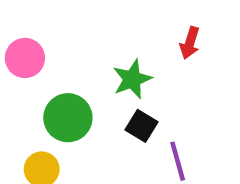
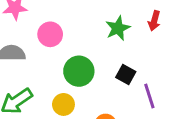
green star: (132, 79) -> (118, 28), moved

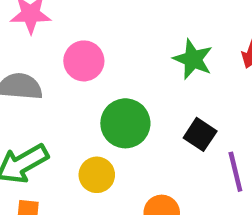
green star: (118, 28) -> (193, 59), turned -30

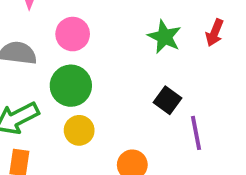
green circle: (125, 123) -> (71, 86), moved

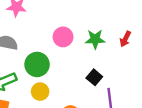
pink circle: (73, 34) -> (63, 37), moved
green star: (164, 37) -> (95, 39), turned -30

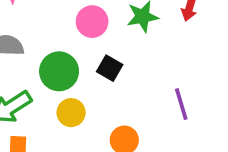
black square: (94, 77) -> (110, 68), moved

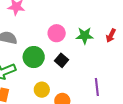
yellow circle: (71, 113) -> (42, 90), moved

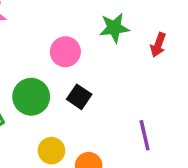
green star: (85, 36) -> (114, 28), moved

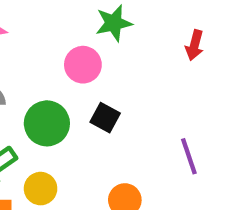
green star: (114, 28) -> (114, 23), moved
yellow circle: (51, 151) -> (41, 189), moved

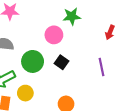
purple line: (189, 156) -> (101, 67), moved

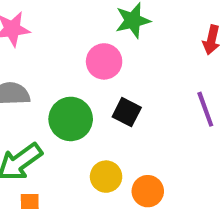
yellow circle: (25, 93) -> (106, 177), moved

